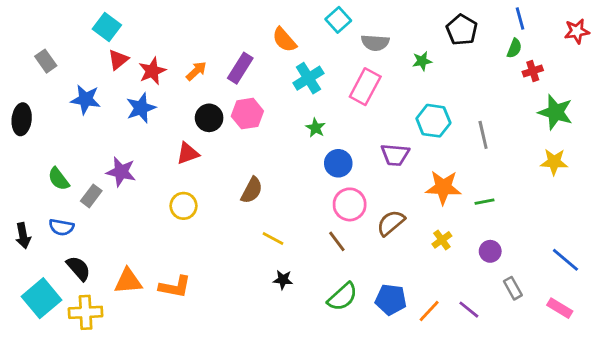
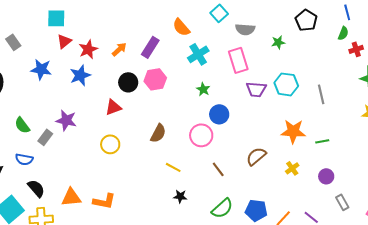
cyan square: (107, 27) -> (56, 18), turned -36
pink rectangle: (365, 87) -> (238, 60), turned -45
purple trapezoid: (395, 155) -> (256, 89), moved
pink circle: (350, 204) -> (201, 135), moved

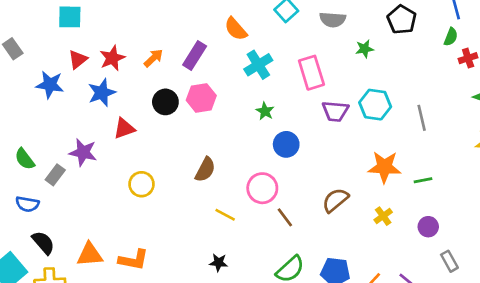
gray semicircle: (245, 29) -> (333, 20), moved
red triangle: (64, 41) -> (78, 59), moved
red triangle: (113, 107) -> (124, 128), moved
pink circle: (201, 135) -> (262, 188), moved
black star: (180, 196) -> (218, 263), moved

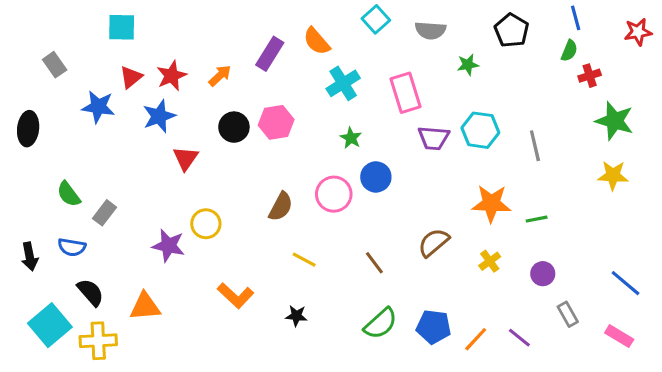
purple rectangle: (195, 55) -> (270, 54), moved
red triangle: (124, 128) -> (186, 158), turned -35
purple star: (83, 152) -> (168, 246), moved
pink circle: (262, 188) -> (334, 194), moved
orange L-shape: (134, 260) -> (236, 296), moved, turned 32

